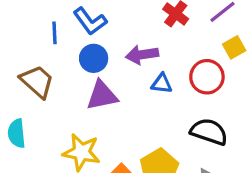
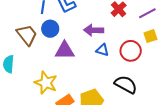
blue circle: (94, 58) -> (50, 29), moved

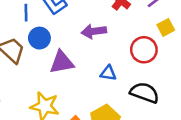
blue triangle: (102, 50) -> (108, 73), moved

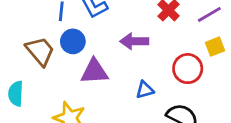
blue triangle: (108, 73) -> (145, 90), turned -30

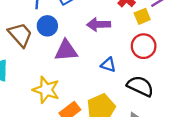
yellow square: (215, 47) -> (142, 16), moved
blue triangle: (145, 90) -> (108, 65), turned 35

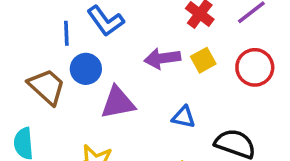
yellow square: (142, 16) -> (203, 60), moved
red circle: (144, 46) -> (255, 67), moved

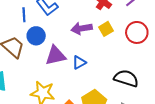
blue triangle: (184, 117) -> (79, 62), moved, turned -40

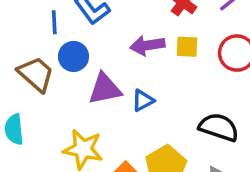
yellow square: (106, 29) -> (187, 47), turned 32

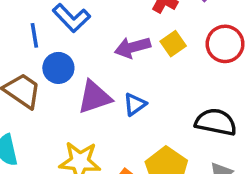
yellow square: (187, 47) -> (173, 44), turned -30

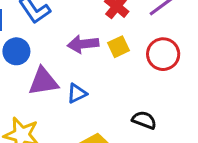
black semicircle: (216, 122) -> (144, 120), size x0.7

